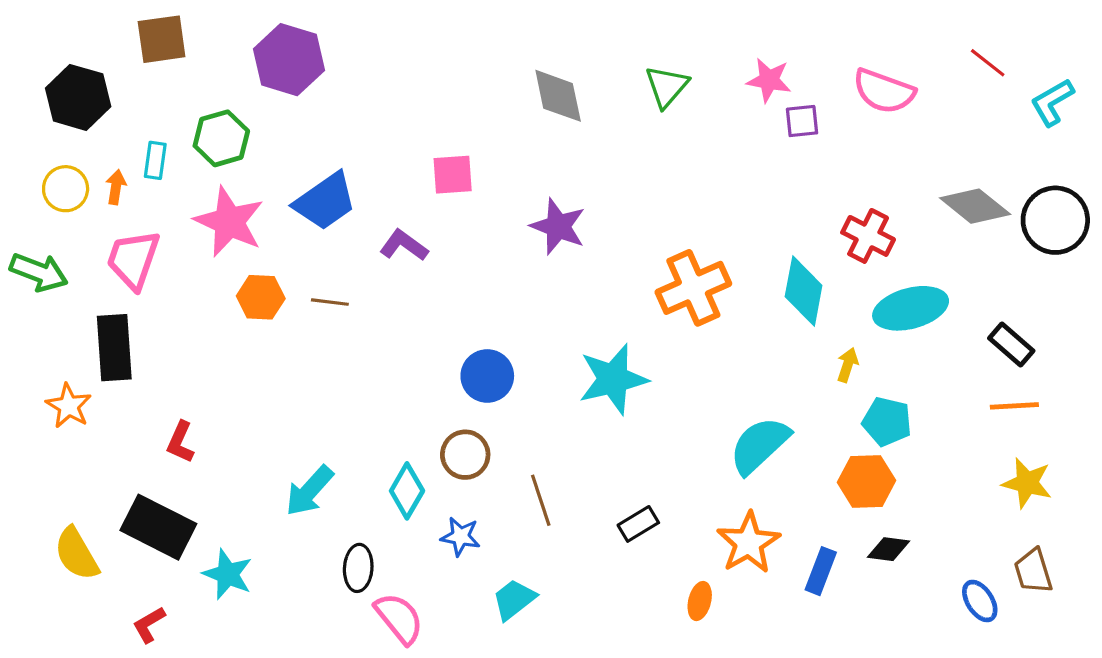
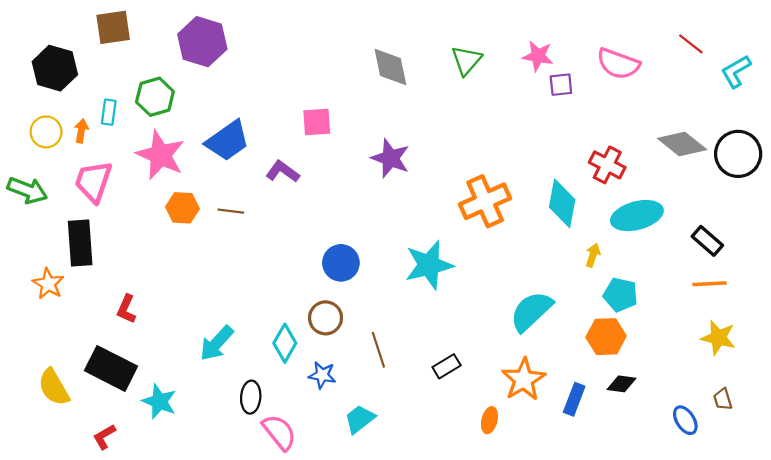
brown trapezoid: (1033, 571) -> (723, 399), size x0.7

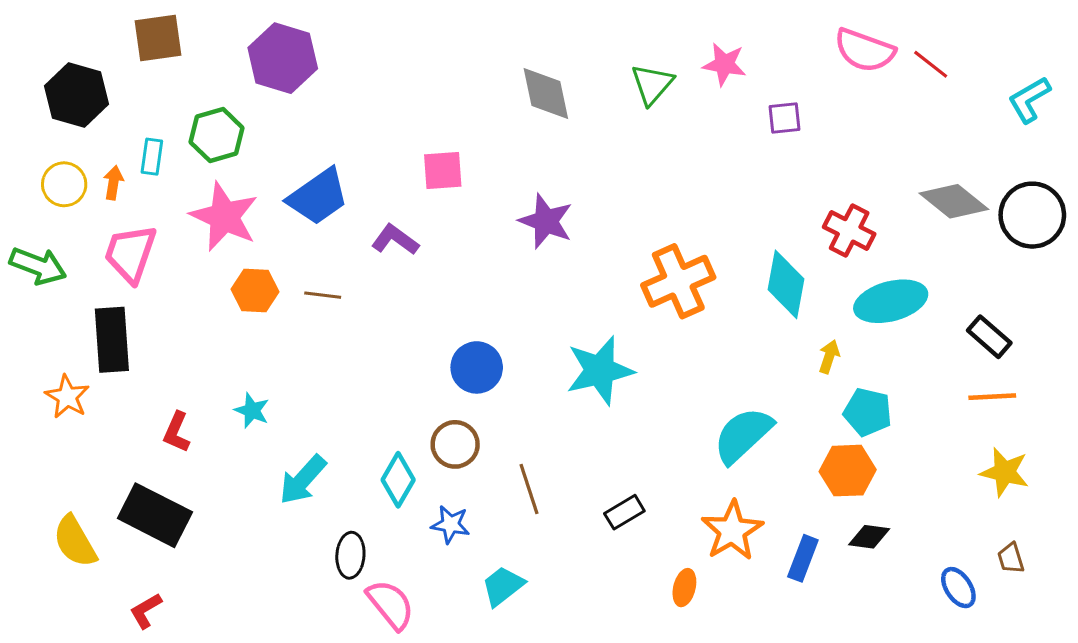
red line: (691, 44) -> (931, 64), moved
pink star: (538, 56) -> (724, 64), moved
pink semicircle: (618, 64) -> (865, 50), moved
cyan star: (159, 401) -> (252, 411), moved, size x0.7

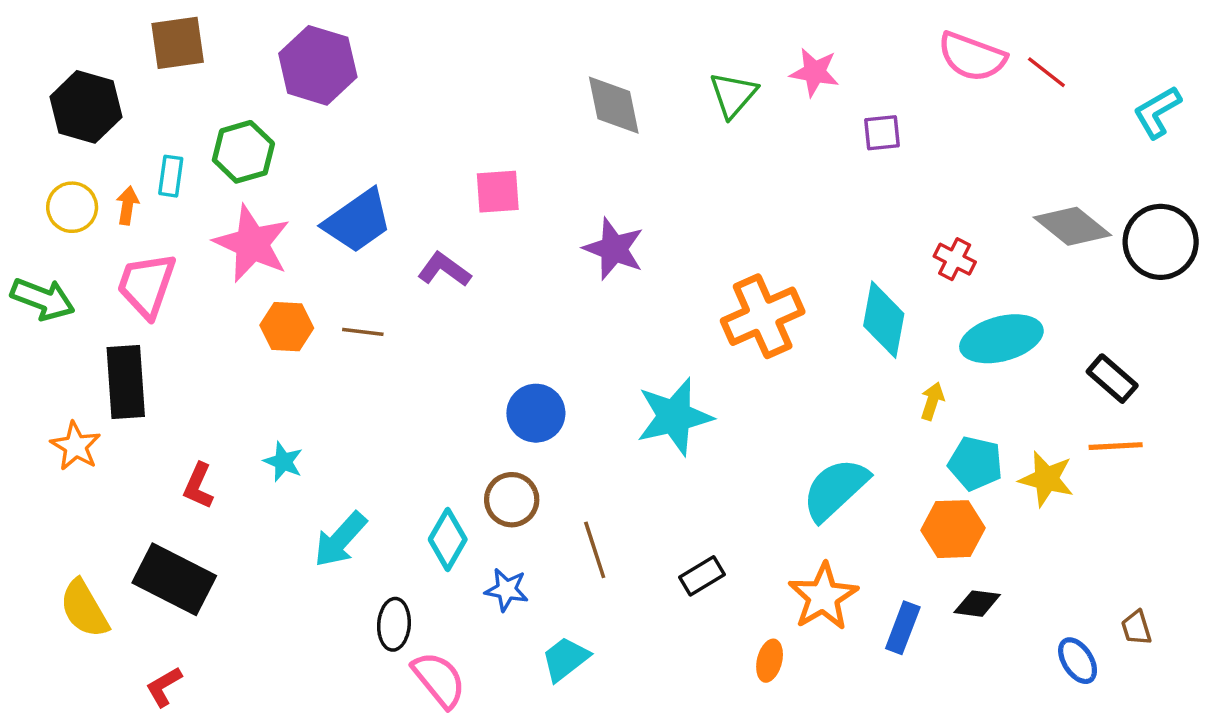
red cross: (849, 230) -> (955, 259), size x0.7
yellow star: (1005, 472) -> (1046, 479), moved

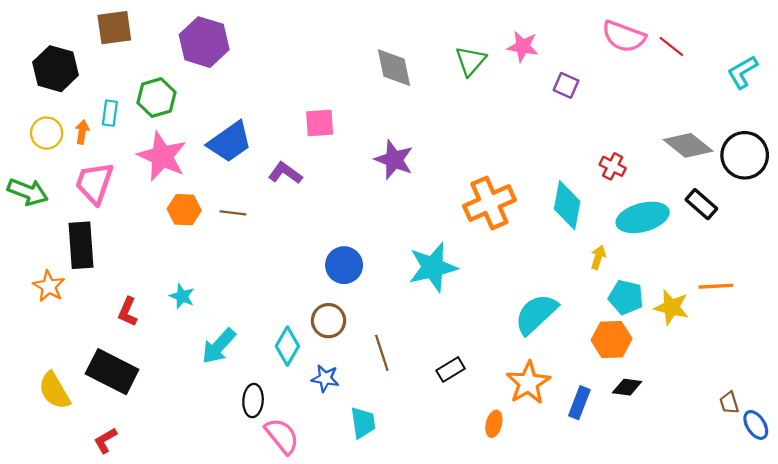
purple square: (882, 133) -> (566, 85), turned 30
black rectangle: (1112, 379) -> (701, 204), moved
cyan trapezoid: (565, 659) -> (363, 423), turned 120
blue ellipse: (1078, 661) -> (756, 425), moved

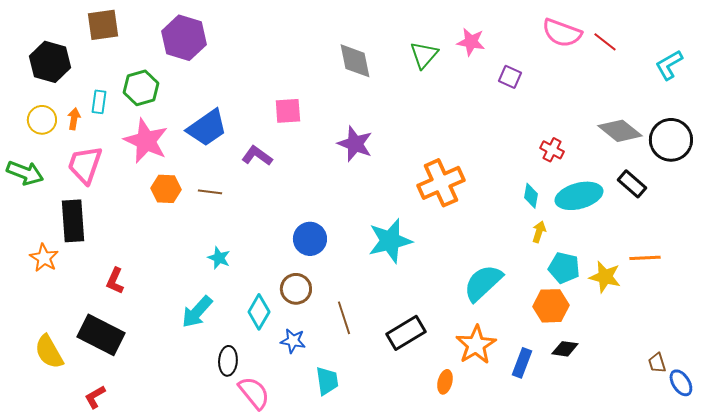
cyan diamond: (567, 205) -> (531, 196), moved, size x0.6
cyan star: (182, 296) -> (219, 258), moved
black rectangle: (451, 369) -> (406, 333), size x1.5

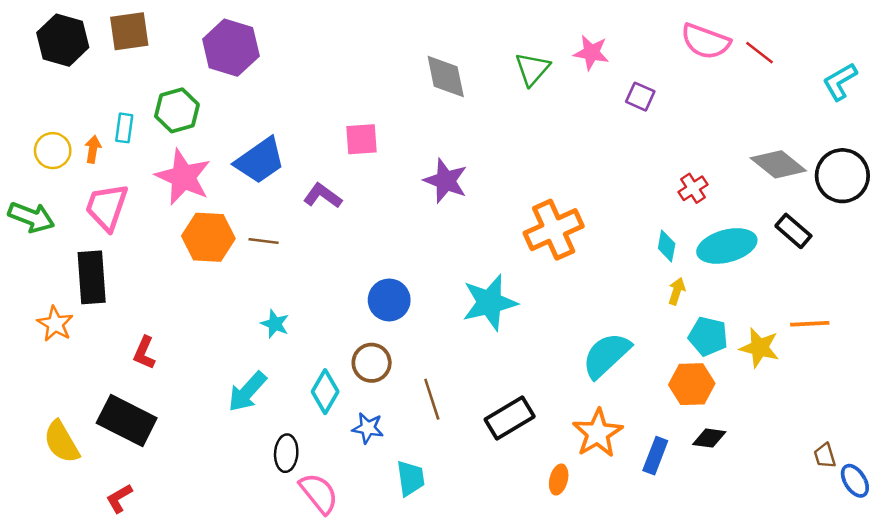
black hexagon: (50, 62) -> (63, 40), moved
red cross: (552, 150) -> (693, 188), turned 30
orange hexagon: (166, 189) -> (208, 237), size x1.4

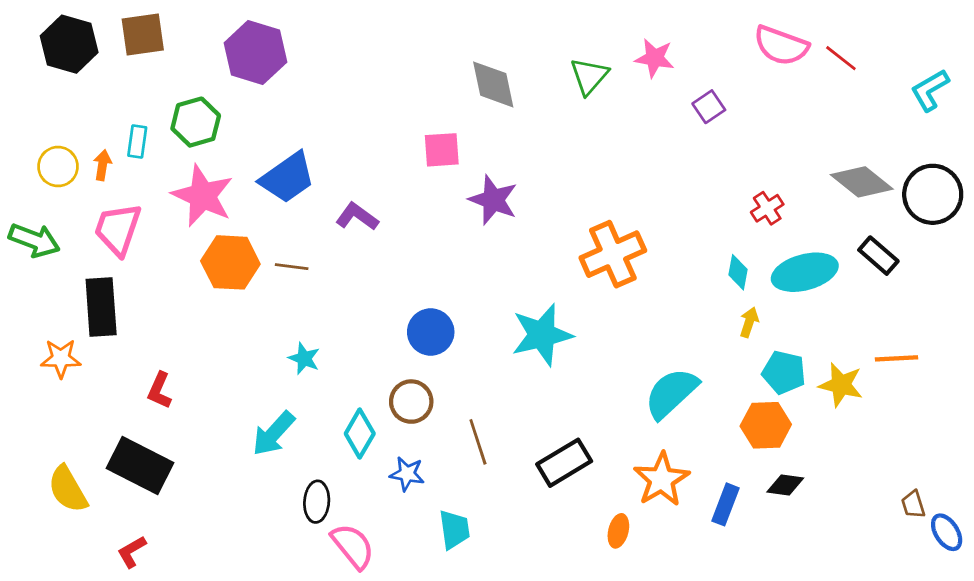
purple square: (640, 97) -> (709, 107), turned 32
pink square: (362, 139) -> (442, 150), moved
orange star: (55, 324) -> (61, 358), turned -30

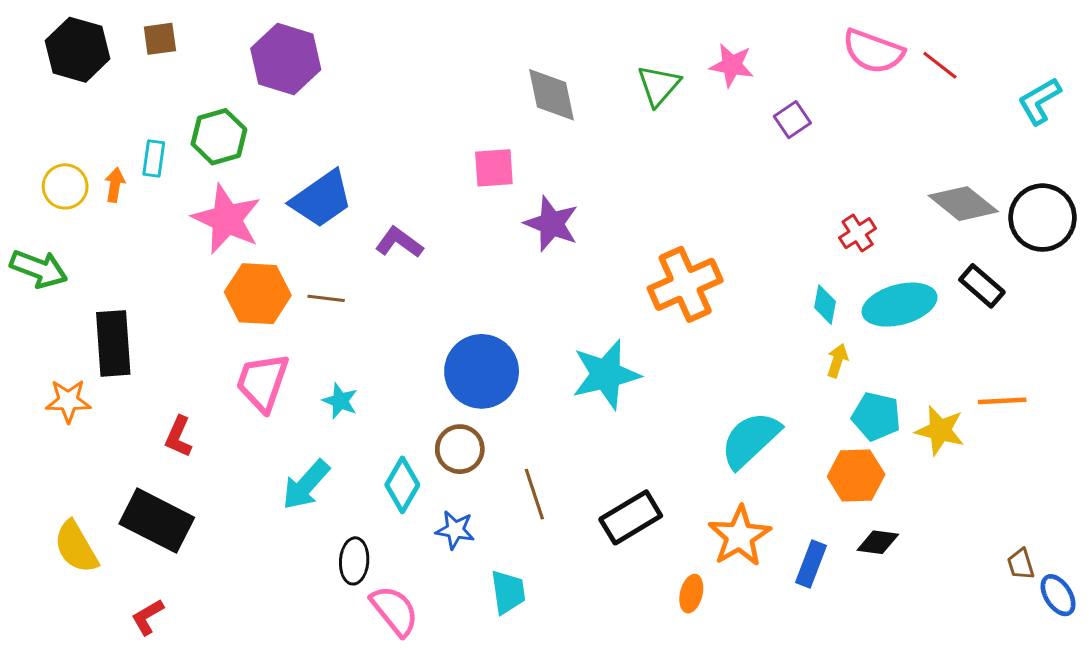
brown square: (143, 34) -> (160, 39), size x0.7
pink trapezoid: (118, 229) -> (262, 382), moved
blue circle: (431, 332) -> (482, 371), size x1.4

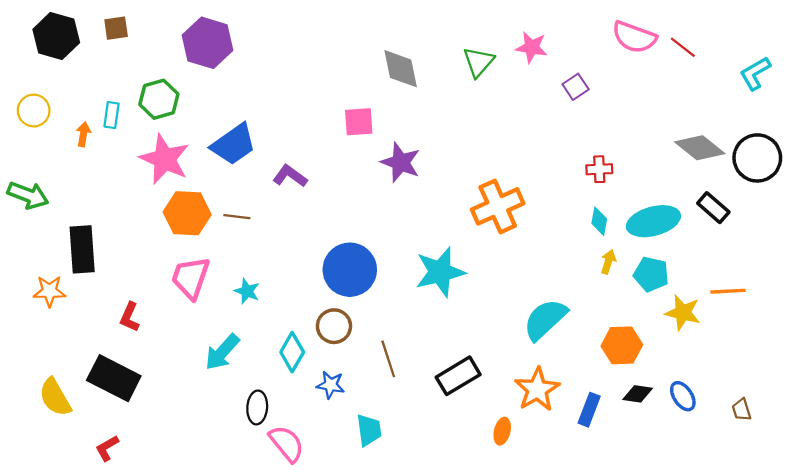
yellow circle: (65, 186) -> (34, 111), moved
red cross: (858, 233) -> (599, 169), moved, turned 30
cyan pentagon: (876, 416) -> (651, 274), moved
blue ellipse: (1058, 595) -> (683, 396), moved

